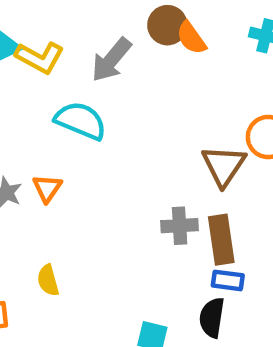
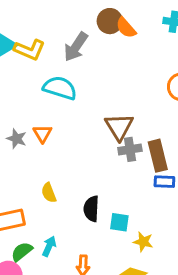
brown triangle: (224, 166) -> (119, 127), moved
black semicircle: (212, 318) -> (91, 209), moved

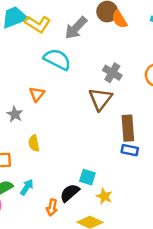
gray star: (17, 139) -> (15, 114), moved
gray cross: (130, 149) -> (112, 73), moved, turned 30
black semicircle: (91, 209) -> (70, 193), moved, turned 36

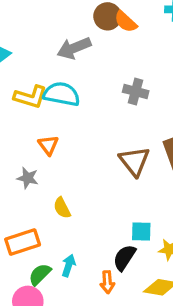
yellow L-shape: (38, 24) -> (30, 97), moved
gray arrow: (76, 28) -> (74, 48), turned 40
brown triangle: (100, 99) -> (134, 161), moved

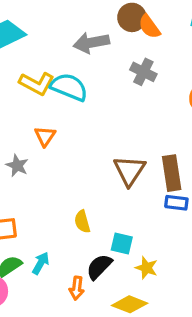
gray cross: (136, 91) -> (143, 72), moved
yellow semicircle: (62, 208) -> (82, 222), moved

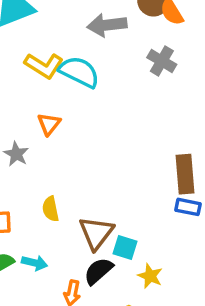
brown triangle: (129, 171) -> (96, 233), moved
yellow semicircle: (82, 222) -> (51, 209), moved
cyan arrow: (41, 263) -> (35, 263), turned 70

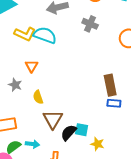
yellow semicircle: (51, 209) -> (38, 97), moved
brown triangle: (96, 233) -> (53, 119), moved
black semicircle: (98, 271) -> (69, 133), moved

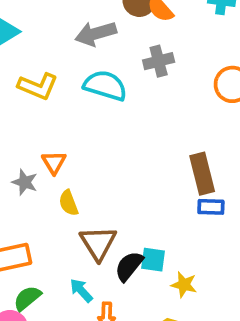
gray cross: (90, 24) -> (159, 61), turned -35
cyan semicircle: (45, 35) -> (105, 86), moved
orange triangle: (31, 66) -> (54, 162), moved
cyan arrow: (32, 144) -> (81, 290), moved, turned -136

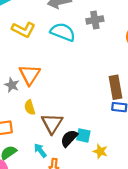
orange triangle: (54, 162) -> (30, 75), size x1.5
yellow semicircle: (69, 203) -> (30, 107), moved

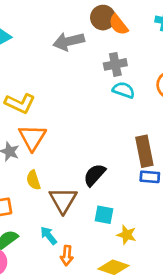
yellow L-shape: (23, 30) -> (20, 103), moved
cyan semicircle: (63, 32) -> (124, 90), moved, size x0.7
black semicircle: (69, 138) -> (94, 175), moved

